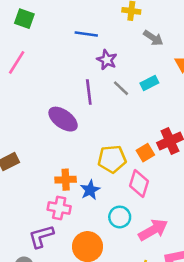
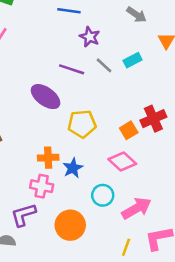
purple line: (89, 92) -> (72, 69), turned -65
yellow pentagon: (112, 159) -> (82, 124), moved
pink diamond: (139, 183) -> (122, 162), turned -64

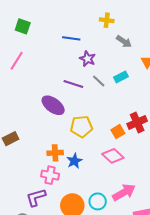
cyan circle: (103, 195) -> (98, 201), moved

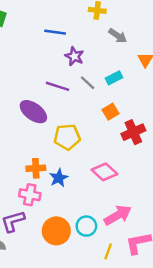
orange square: (118, 132) -> (110, 112), moved

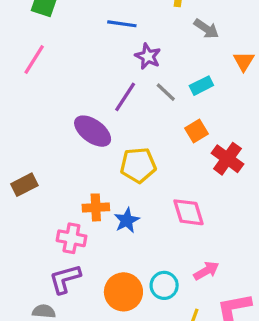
purple line: (57, 86) -> (125, 97), turned -75
red cross: (133, 132) -> (227, 159), turned -30
pink diamond: (104, 172) -> (188, 212), turned 30
pink cross: (30, 195) -> (71, 238), moved
pink arrow: (118, 215) -> (206, 271), size x0.7

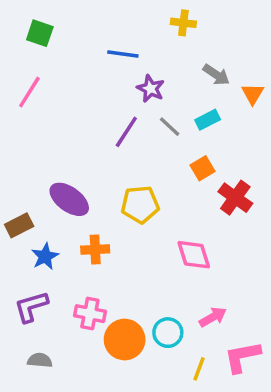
gray arrow: (206, 29) -> (216, 75), moved
purple ellipse: (93, 131) -> (69, 199), moved
blue star: (127, 220) -> (45, 256), moved
pink cross: (71, 238) -> (90, 314), moved
purple L-shape: (65, 279) -> (31, 307), moved

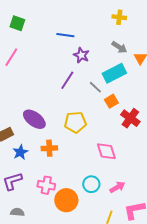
yellow cross: (183, 23) -> (119, 17), moved
cyan rectangle: (208, 120) -> (114, 73), size x1.6
gray line: (170, 127) -> (95, 87), moved
cyan circle: (168, 333) -> (91, 184), moved

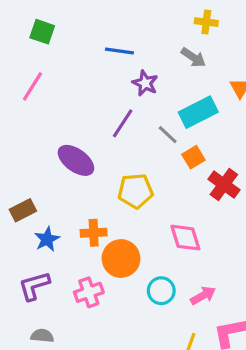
gray arrow: (119, 47) -> (193, 57), moved
purple ellipse: (34, 119) -> (76, 160), moved
pink cross: (46, 185) -> (89, 292), turned -30
orange circle: (66, 200) -> (121, 259), moved

